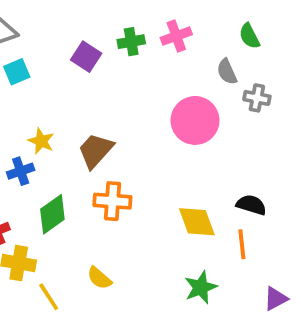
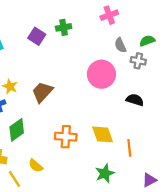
pink cross: (176, 36) -> (109, 15), moved
green semicircle: (249, 36) -> (147, 41), moved, turned 96
orange cross: (112, 201) -> (66, 137), moved
black semicircle: (251, 205) -> (135, 100), moved
yellow semicircle: (99, 278) -> (36, 166), moved

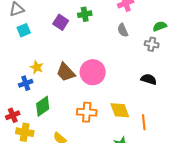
gray semicircle: (120, 45) -> (123, 30), moved
pink circle: (101, 74) -> (93, 72), moved
brown trapezoid: (42, 92) -> (66, 72), turned -85

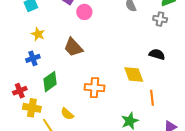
yellow star: (37, 67) -> (38, 34), moved
pink circle: (93, 72) -> (84, 12), moved, size x0.6
yellow diamond: (120, 110) -> (134, 74), moved

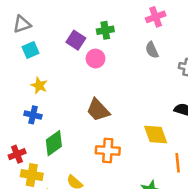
brown trapezoid: (73, 47) -> (98, 110), moved
blue cross: (33, 58) -> (33, 115), turned 32

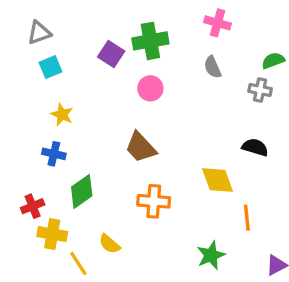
pink cross: (156, 17) -> (217, 23), turned 36
green cross: (105, 30) -> (150, 41), size x1.5
pink circle: (96, 59) -> (150, 88), moved

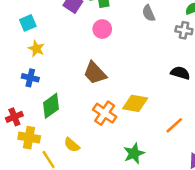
cyan square: (51, 67) -> (28, 23), moved
yellow diamond: (217, 180) -> (135, 103), moved, turned -60
orange cross: (154, 201) -> (105, 113), turned 30
orange line: (247, 218) -> (174, 125), turned 54
green star: (211, 255) -> (134, 153), moved

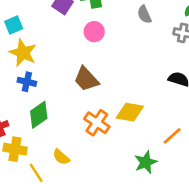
yellow star: (36, 49) -> (23, 53), size x1.5
blue cross: (30, 78) -> (27, 82), moved
green star: (134, 153) -> (146, 162), moved

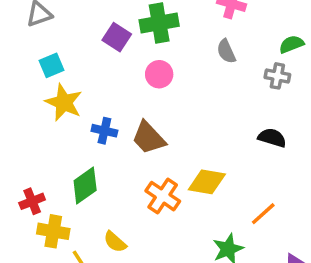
blue cross: (27, 82) -> (104, 131), moved

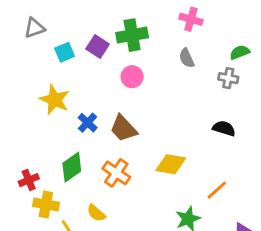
cyan square: (51, 65) -> (65, 52), moved
blue cross: (104, 131) -> (88, 123), turned 30
orange cross: (163, 196) -> (116, 173), moved

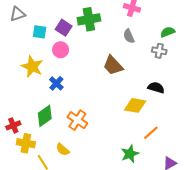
cyan square: (65, 52) -> (40, 32), turned 32
pink circle: (132, 77) -> (61, 50), moved
brown trapezoid: (123, 128) -> (113, 66), moved
yellow diamond: (171, 164) -> (135, 105), moved

